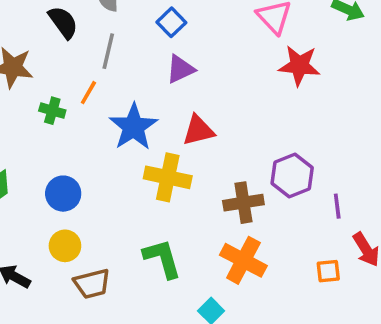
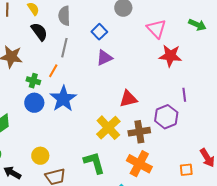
blue star: (133, 127) -> (63, 99), moved
red triangle: (198, 130) -> (128, 99), moved
yellow cross: (168, 177) -> (108, 128), moved, turned 35
blue circle: (63, 194) -> (34, 103), moved
purple line: (337, 206) -> (184, 95), moved

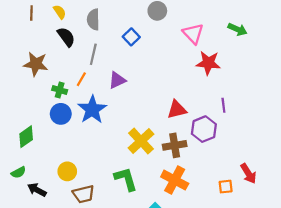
purple triangle: (104, 58) -> (117, 80), moved
red triangle: (128, 99) -> (177, 110), moved

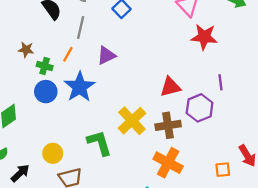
brown star: (36, 64) -> (26, 50), moved, size x0.6
green L-shape: (126, 179) -> (99, 143), moved
black arrow: (37, 190) -> (20, 173), turned 108

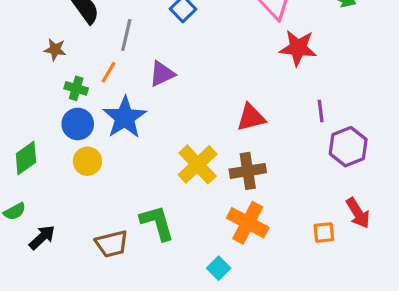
brown star: (26, 50) -> (55, 49), moved
purple hexagon: (200, 108) -> (348, 147), moved
green L-shape: (99, 143) -> (157, 223), moved
yellow circle: (53, 153) -> (87, 161), moved

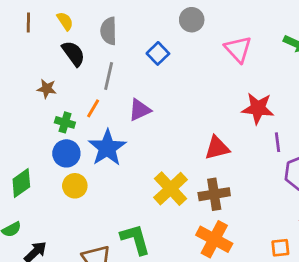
red star: (298, 48) -> (258, 108), moved

